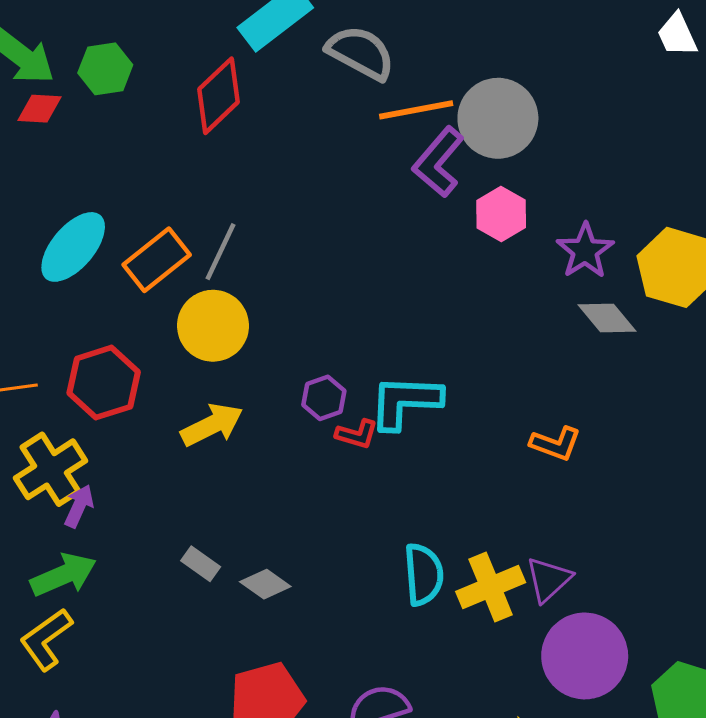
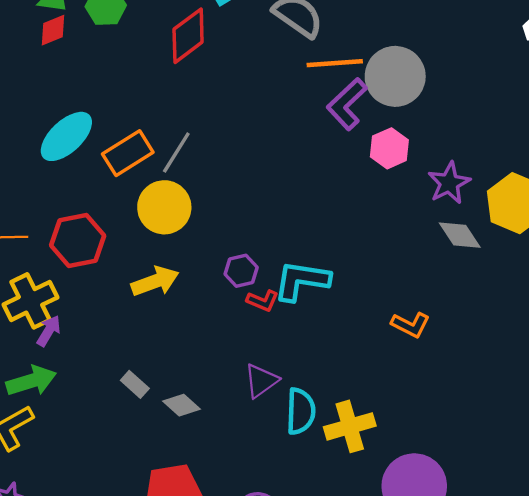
red diamond: (39, 109) -> (53, 30), turned -32
purple triangle: (548, 579) -> (261, 381), moved

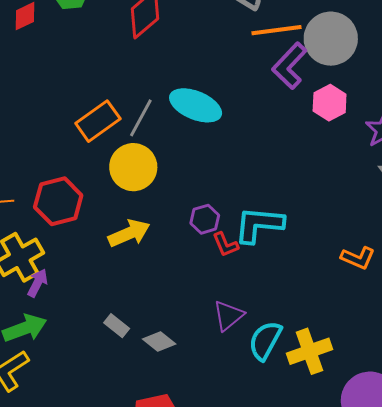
cyan ellipse: (66, 136) -> (196, 105), moved, turned 69
red L-shape: (263, 301) -> (225, 245), turned 48
cyan semicircle: (301, 411) -> (265, 341), turned -150

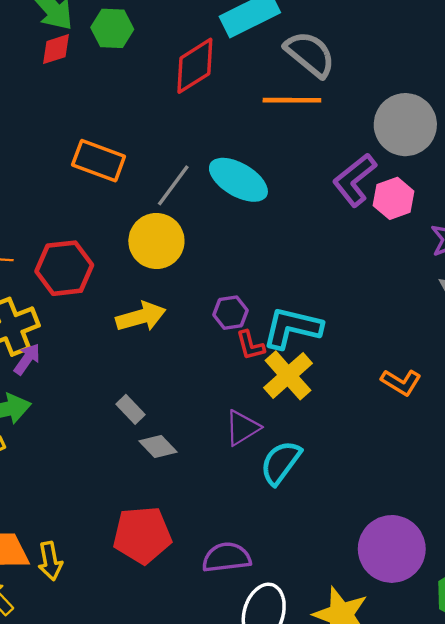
orange line: (277, 30) -> (292, 100), moved
purple L-shape: (290, 66) -> (355, 180), moved
orange rectangle: (98, 121) -> (99, 161), moved, turned 48
gray rectangle: (117, 326) -> (131, 409), moved
yellow cross: (309, 351) -> (288, 375), moved, turned -30

